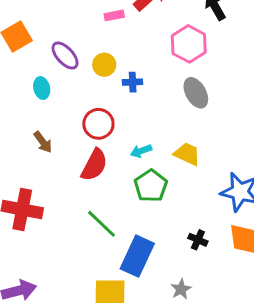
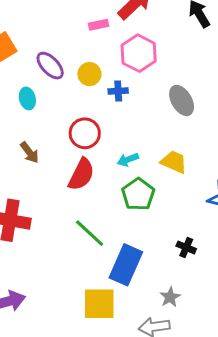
pink hexagon: (189, 44) -> (139, 53), moved

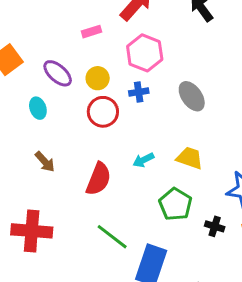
pink rectangle: (99, 25) -> (92, 32), moved
blue cross: (118, 91) -> (139, 92), moved
red circle: (85, 133) -> (103, 112), moved
green pentagon: (138, 194) -> (175, 204), moved
black cross: (186, 247) -> (215, 226), moved

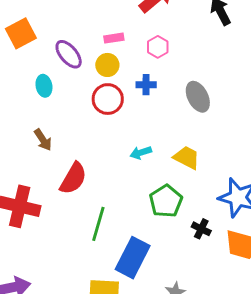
pink rectangle: (92, 32) -> (114, 38), moved
pink hexagon: (145, 53) -> (158, 47), size x0.6
red semicircle: (99, 179) -> (73, 178), moved
green line: (112, 237) -> (98, 224), turned 60

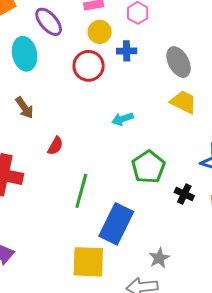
yellow circle: (107, 65) -> (100, 32), moved
cyan ellipse: (44, 86) -> (25, 54), size x1.5
yellow trapezoid: (187, 158) -> (183, 102), moved
red semicircle: (73, 178) -> (55, 146), size x0.6

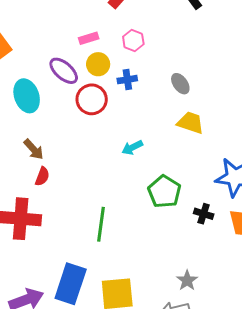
purple ellipse: (49, 22) -> (64, 71), moved
gray ellipse: (179, 62) -> (180, 84), size x0.7
red semicircle: (55, 146) -> (42, 176), moved
blue rectangle: (116, 224) -> (71, 284), moved

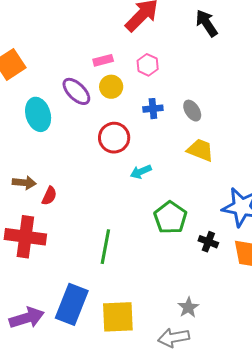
blue cross: (127, 80) -> (153, 109), moved
red circle: (92, 99) -> (114, 138), moved
brown arrow: (34, 149) -> (24, 183), moved, turned -45

